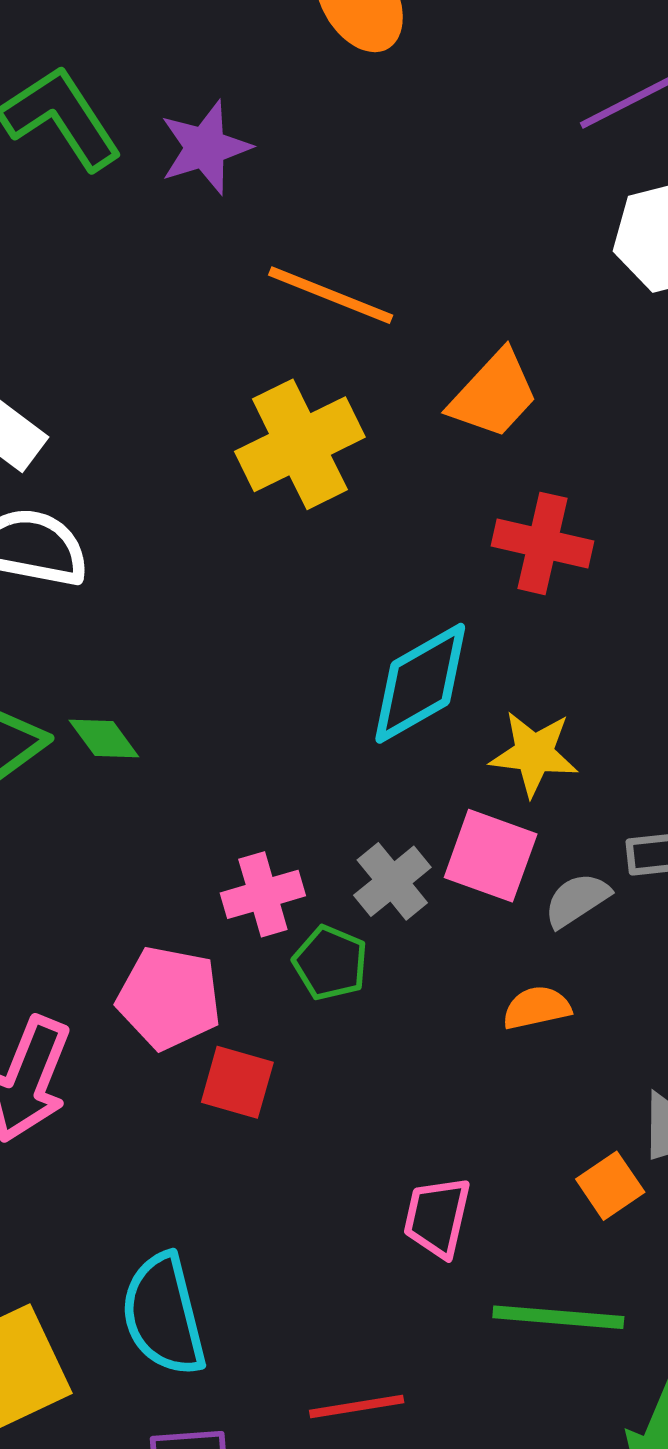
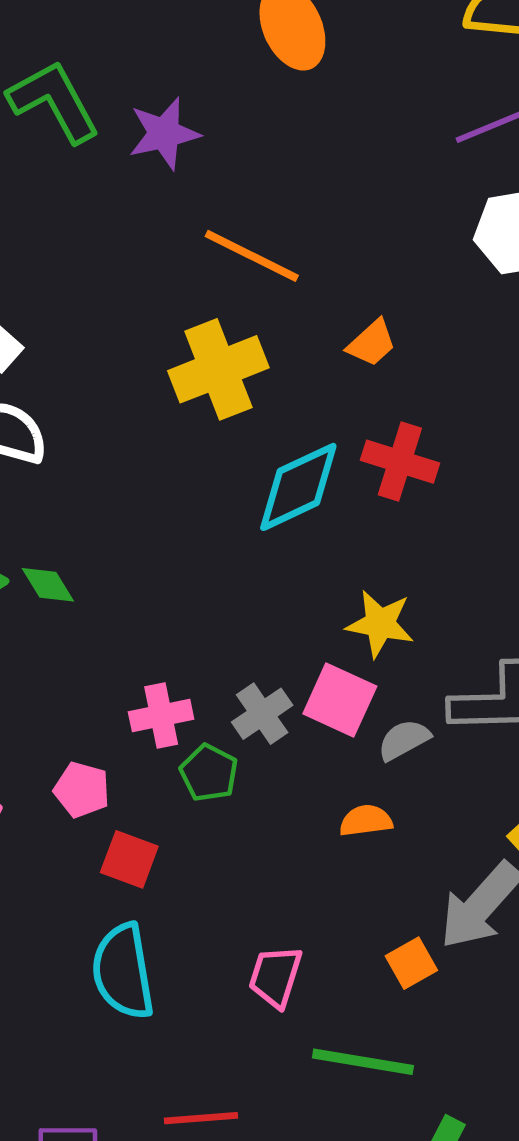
orange trapezoid: (494, 394) -> (372, 343), size x0.7
cyan diamond: (420, 683) -> (298, 487), moved
pink pentagon: (169, 998) -> (82, 790), size x0.7
cyan semicircle: (164, 1315) -> (123, 971), moved

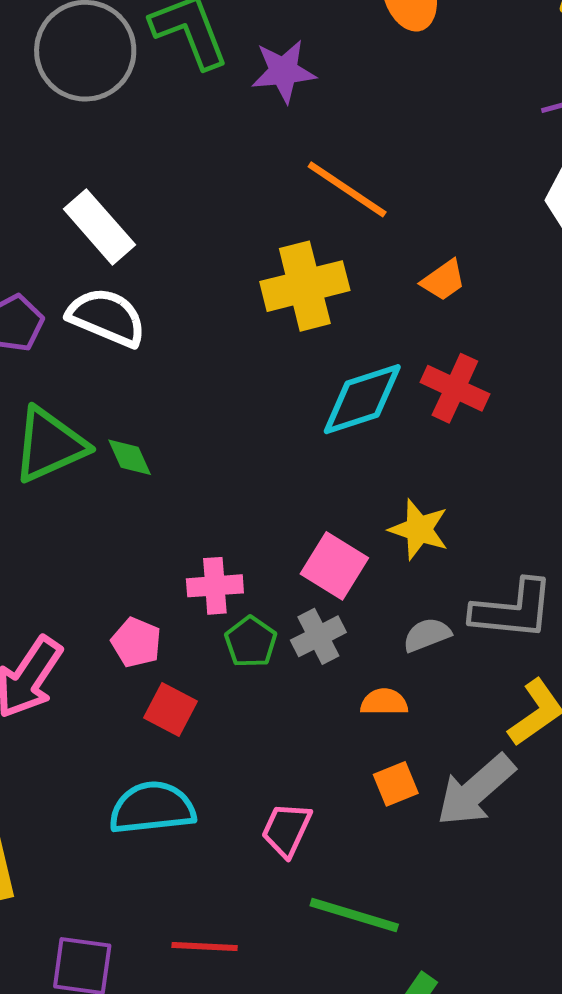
pink square: (340, 700) -> (334, 566), moved
gray cross: (262, 714) -> (318, 636), moved
orange square: (411, 963) -> (396, 784), moved
cyan semicircle: (123, 971) -> (152, 808), turned 86

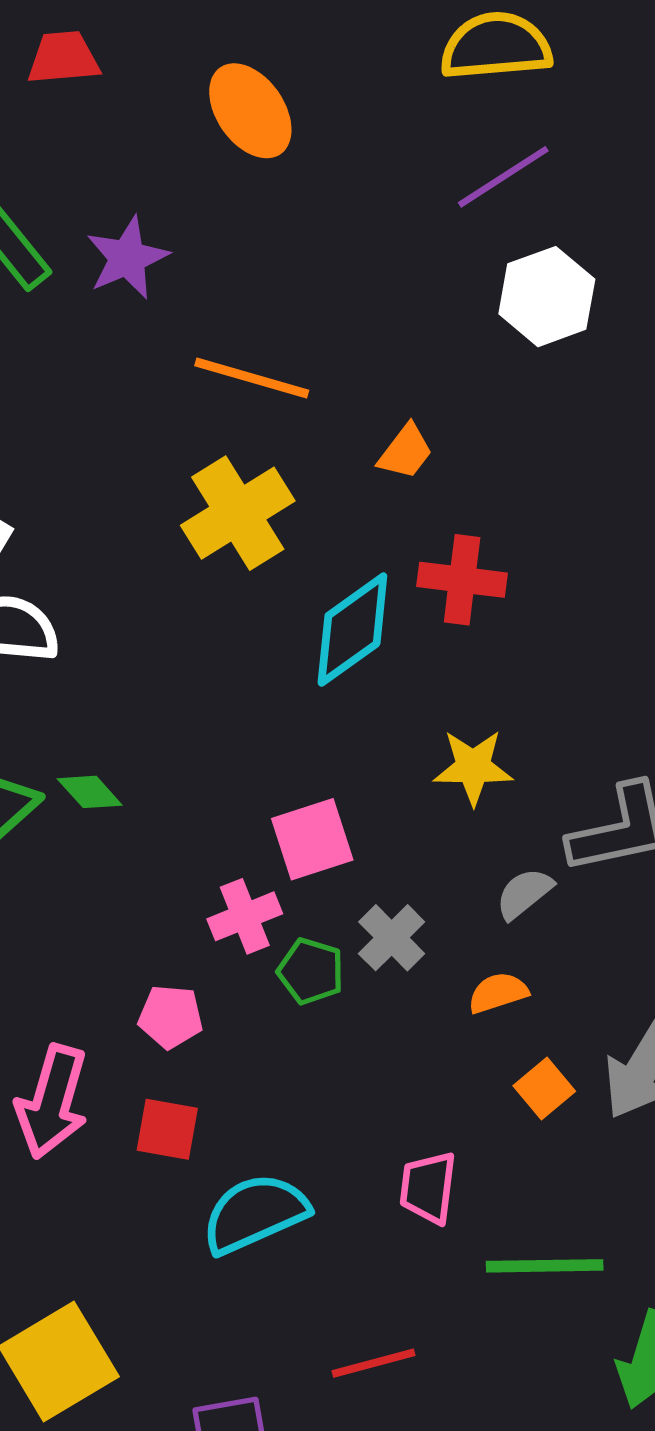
pink square: (334, 566) -> (312, 839), moved, turned -32
red square: (170, 709) -> (167, 1129), moved

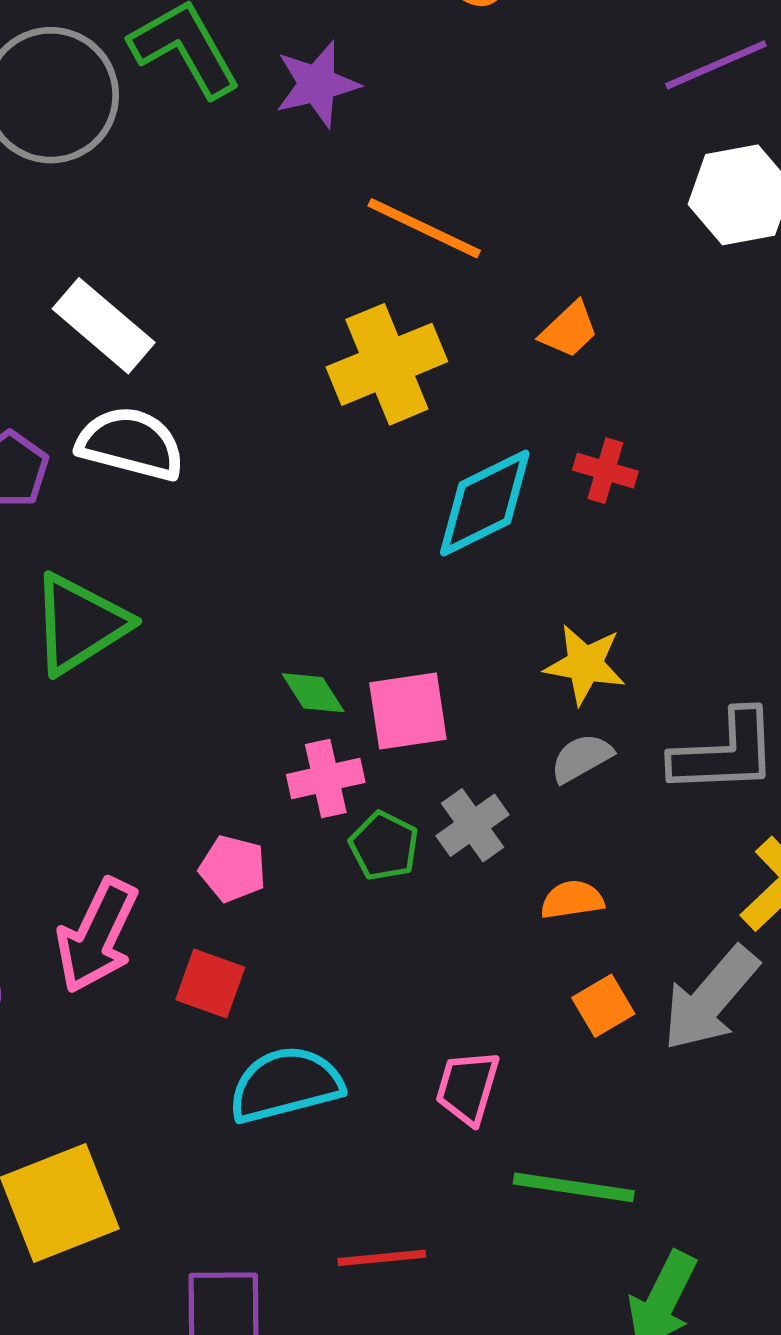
red cross: (462, 580) -> (605, 471), size x0.7
green diamond: (90, 792) -> (313, 693), moved
gray semicircle: (524, 893) -> (581, 758), moved

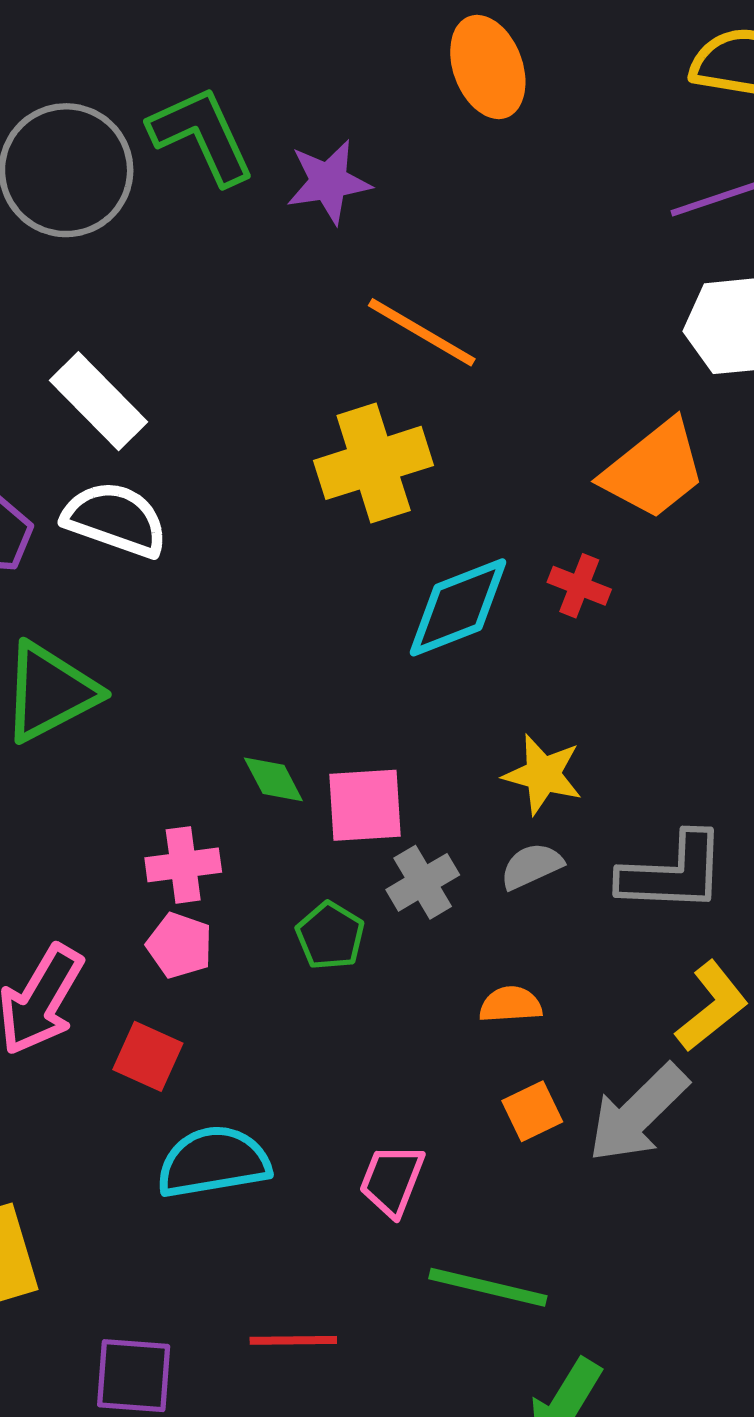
orange trapezoid: (569, 330) -> (654, 470), moved, size x1.8
pink cross: (326, 778) -> (183, 865), moved
gray cross: (472, 825) -> (423, 882), moved

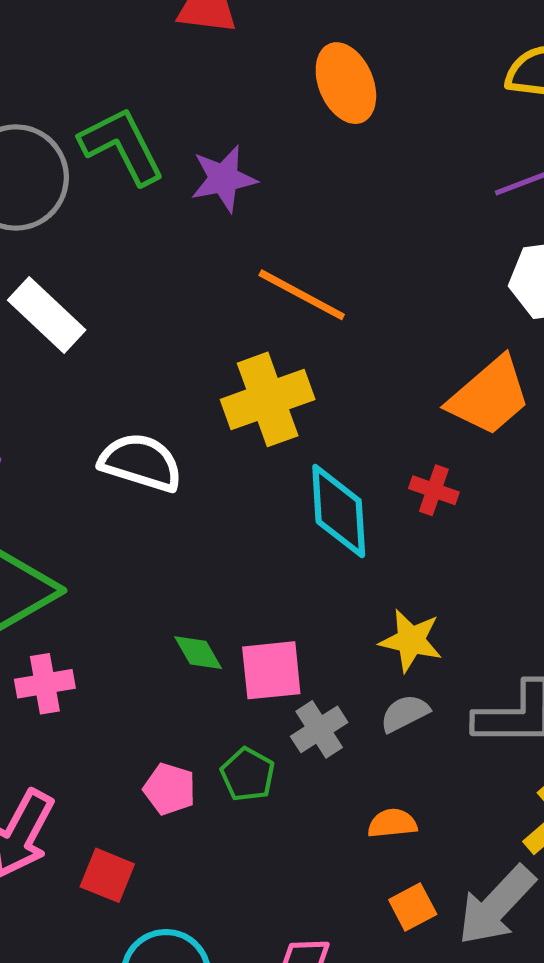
white rectangle: (99, 401) -> (47, 315), moved
white semicircle: (115, 519) -> (141, 462), moved
cyan diamond: (458, 607) -> (339, 511), turned -70
pink cross: (183, 865) -> (45, 684), moved
pink pentagon: (180, 945) -> (170, 789), moved

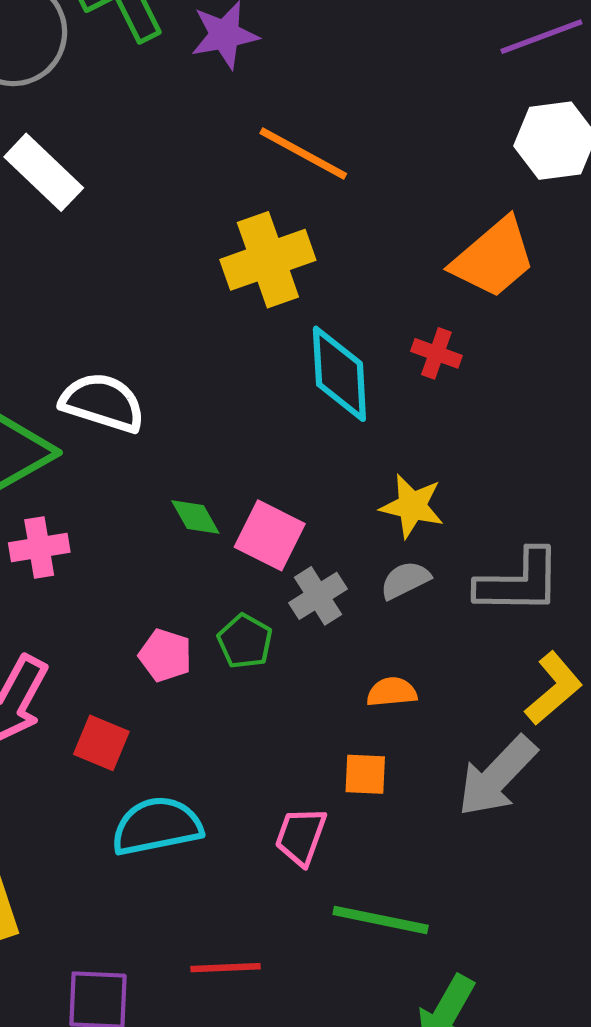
white semicircle: (141, 462) -> (103, 403), moved
pink square: (271, 670) -> (270, 535), turned 32
orange square: (413, 907) -> (365, 774), moved, turned 30

